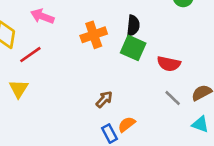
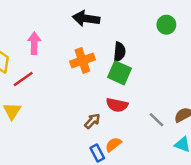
pink arrow: (42, 16) -> (34, 43), turned 70
red semicircle: (169, 64) -> (117, 105), moved

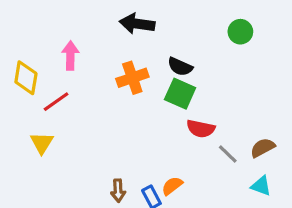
black semicircle: (119, 52) -> (180, 67), turned 108
red semicircle: (117, 105) -> (201, 129), moved
brown arrow: (92, 121) -> (118, 191), moved, turned 133

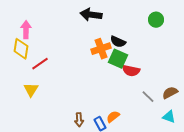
pink arrow: (70, 56) -> (26, 30), moved
orange cross: (132, 78) -> (101, 49), moved
red semicircle: (201, 129) -> (131, 71), moved

